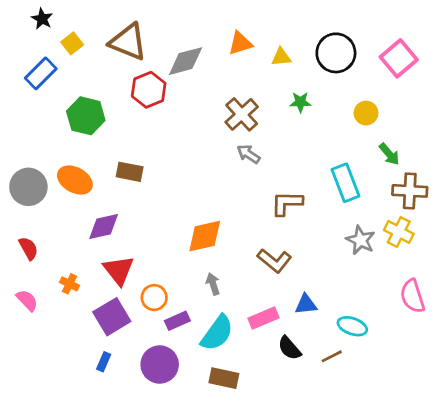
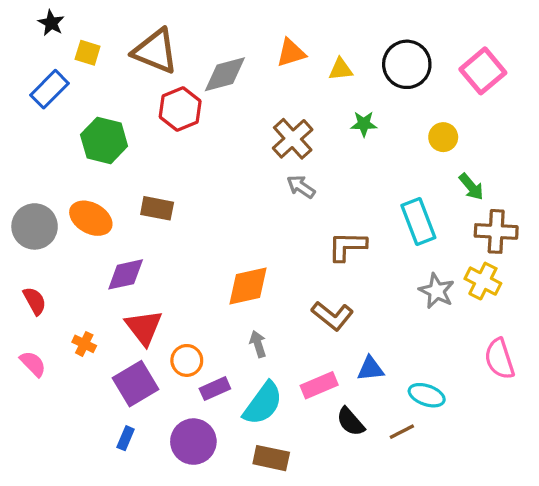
yellow square: (72, 43) -> (88, 53), turned -35

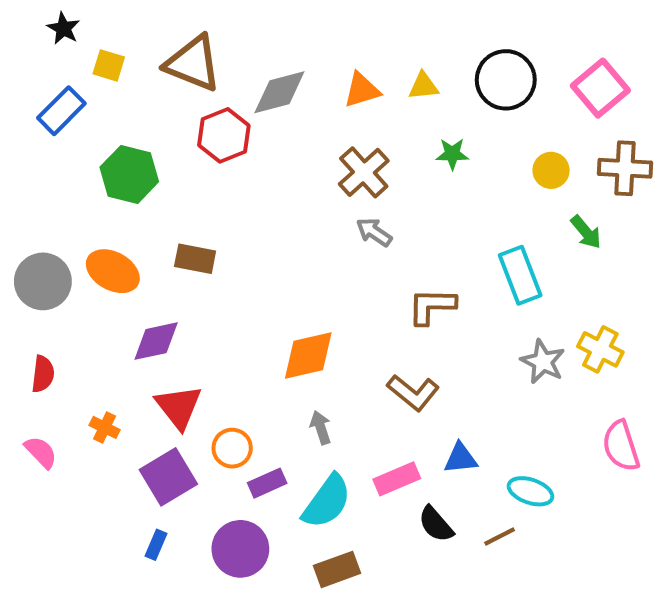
orange triangle: (291, 53) -> (362, 90), moved
brown cross: (496, 231) -> (625, 168), moved
red semicircle: (35, 301) -> (43, 374), turned 36
brown rectangle: (271, 458) -> (337, 569), turned -32

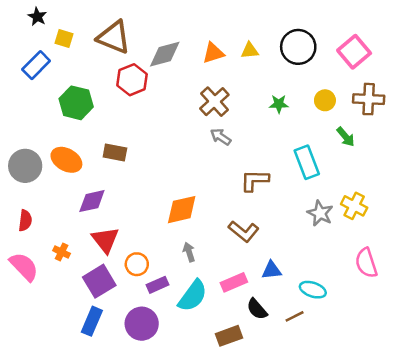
green star: (452, 154) -> (279, 104), moved
pink semicircle: (41, 452) -> (24, 267), size x1.5
blue rectangle: (156, 545) -> (92, 321), size x1.6
brown rectangle: (337, 569) -> (229, 336), moved

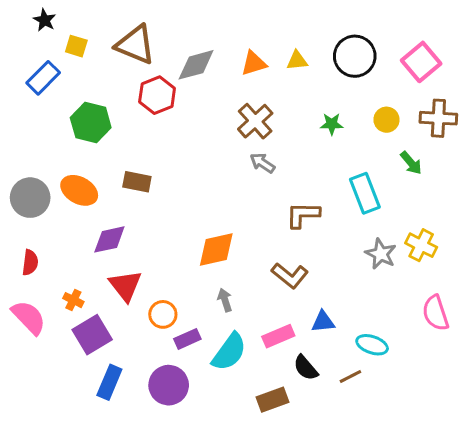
purple square: (99, 281) -> (92, 335), moved

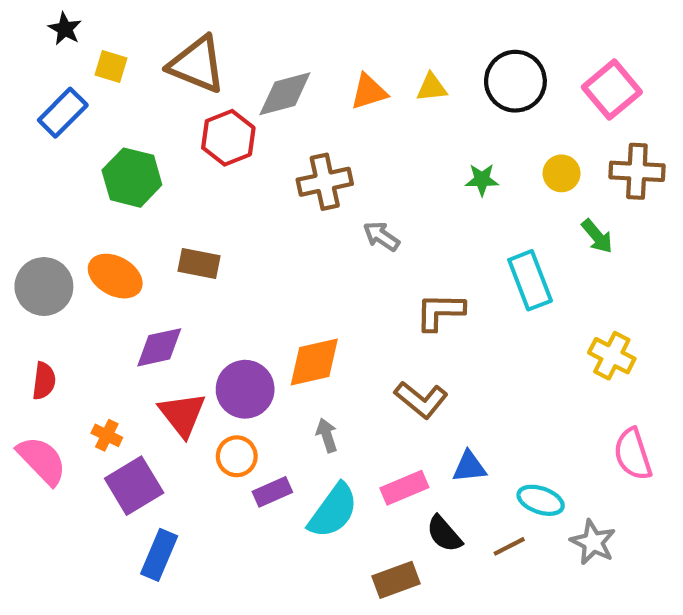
brown cross: (255, 121) -> (325, 182), moved, turned 30
gray star: (381, 254) -> (593, 542), moved
purple circle: (169, 385) -> (245, 389), moved

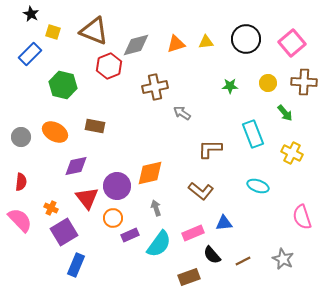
gray circle: (44, 287) -> (21, 137), size x0.7
yellow cross: (612, 356) -> (292, 153), moved
cyan ellipse: (541, 500) -> (258, 186), moved

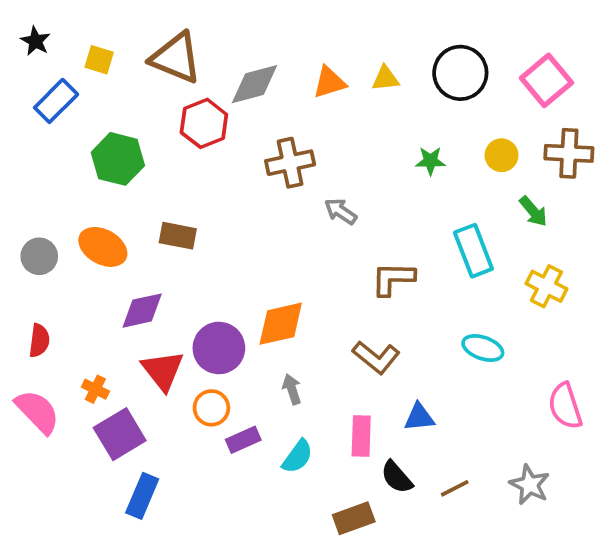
black star: (31, 14) -> (35, 41), moved
pink rectangle: (193, 233) -> (361, 436), turned -65
cyan semicircle: (159, 244) -> (298, 457), size x0.7

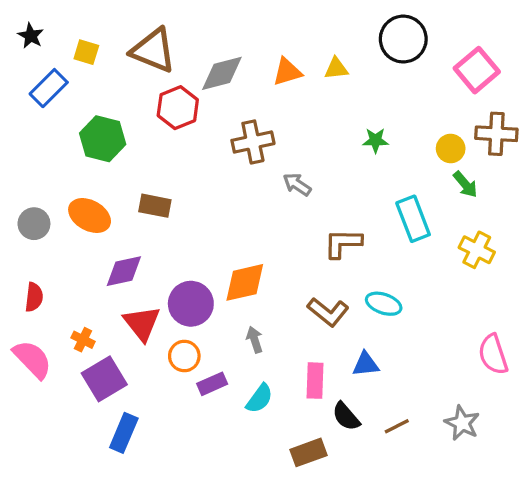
black circle: (460, 73) -> (403, 39), moved
yellow circle: (502, 155) -> (451, 149), moved
cyan ellipse: (483, 348) -> (384, 304), moved

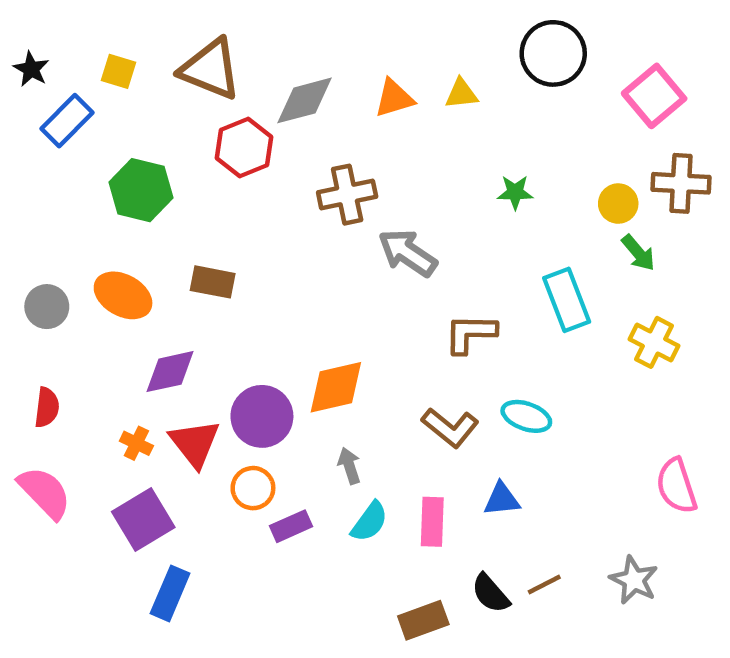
black star: (31, 36) -> (31, 69), moved
gray arrow: (297, 184) -> (408, 253), size x1.5
orange cross: (83, 340) -> (136, 443), moved
cyan semicircle: (259, 398) -> (369, 522), moved
black semicircle: (346, 416) -> (490, 593), moved

